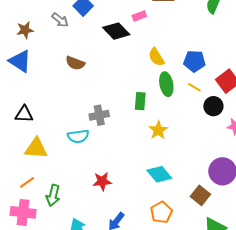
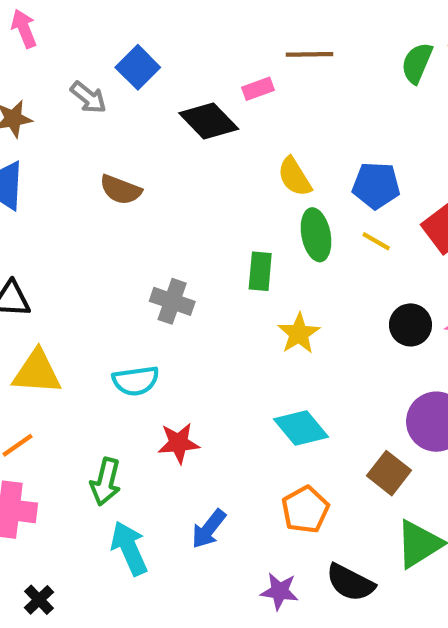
black circle: (213, 106) -> (410, 325), moved
gray cross: (99, 115) -> (172, 301), turned 30
cyan semicircle: (78, 136) -> (136, 381), moved
green arrow: (53, 195) -> (106, 482), moved

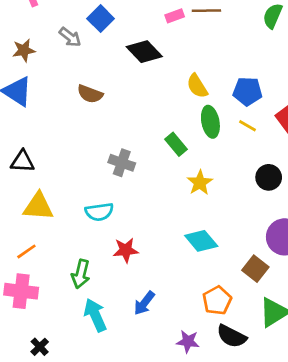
pink rectangle: (258, 89) -> (175, 16), moved
green rectangle: (260, 271) -> (176, 144), turned -45
orange pentagon: (305, 510) -> (217, 300), moved

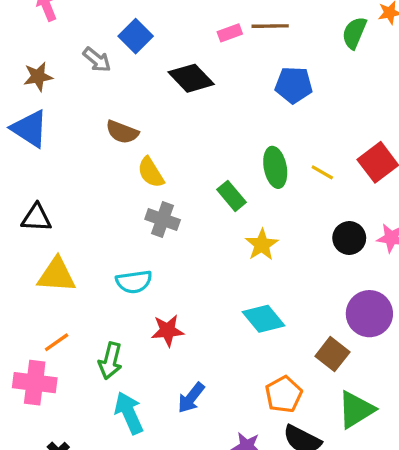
yellow semicircle: (197, 86) -> (151, 172), moved
blue pentagon: (247, 91) -> (294, 85), moved
orange line: (26, 251) -> (57, 342), moved

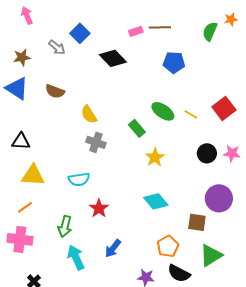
brown semicircle: (122, 132) -> (55, 91), moved
green ellipse: (275, 167) -> (163, 111), turned -45
red star: (168, 331) -> (99, 208), turned -30
orange line: (57, 342) -> (25, 207), moved
brown square: (332, 354) -> (197, 222), turned -30

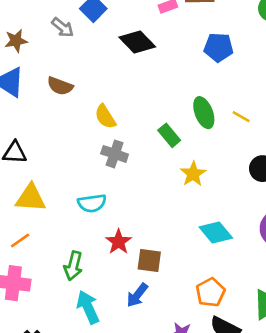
green ellipse: (163, 111) -> (204, 113), turned 35
cyan diamond: (156, 201) -> (216, 232), moved
brown square: (197, 222) -> (149, 260), moved

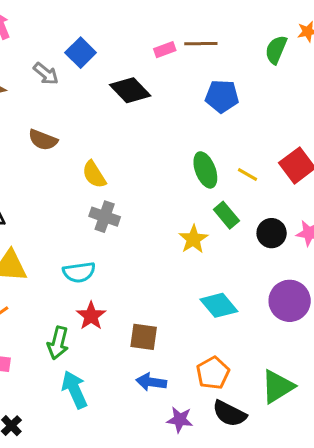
green rectangle: (169, 135) -> (226, 215), moved
red star: (119, 242) -> (91, 316), moved
blue arrow: (137, 295) -> (151, 382), moved, turned 60

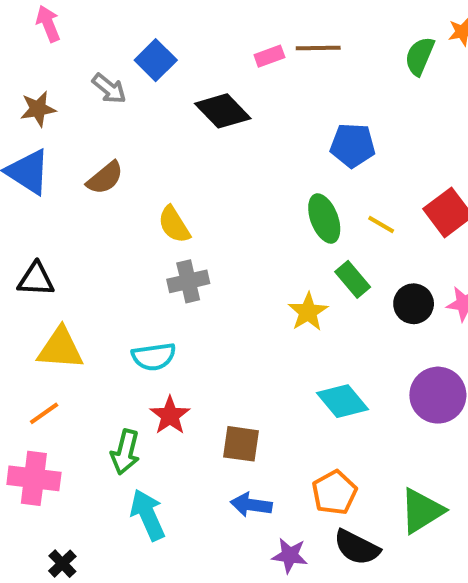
blue pentagon: (222, 96) -> (353, 145), moved
brown semicircle: (43, 140) -> (105, 178), turned -60
gray cross: (105, 217) -> (188, 281), turned -32

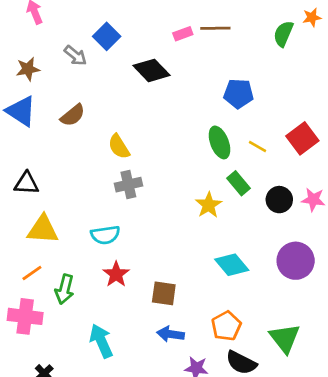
green arrow: (125, 452) -> (65, 289), moved
green triangle: (422, 511) -> (285, 338), turned -36

